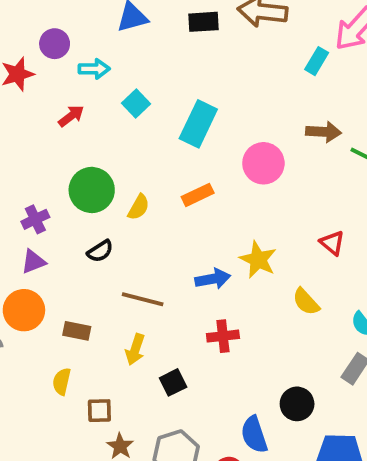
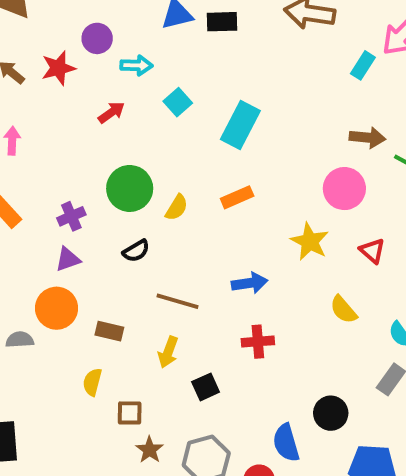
black rectangle: (203, 22) -> (222, 22), moved
pink circle: (263, 163) -> (344, 189), moved
yellow star: (258, 260) -> (310, 242), moved

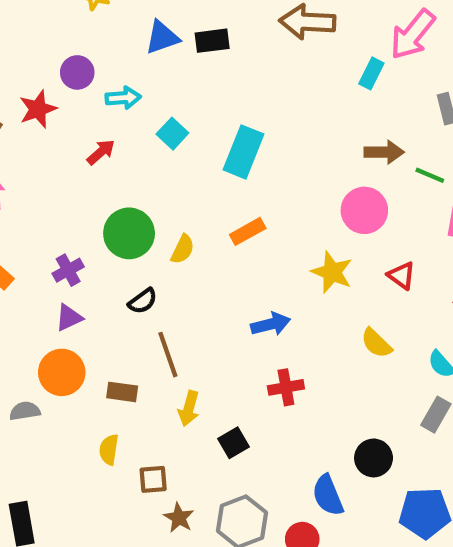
brown line: (177, 301) -> (168, 355), moved, turned 60

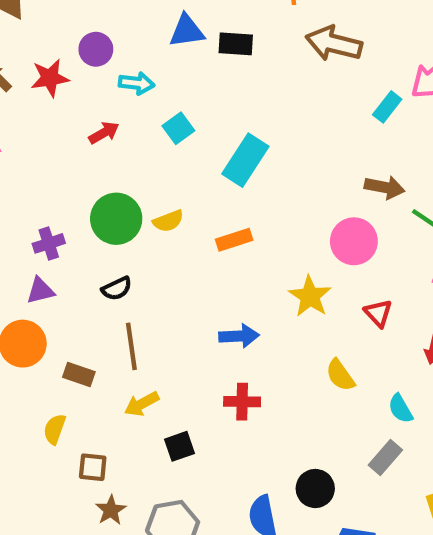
yellow semicircle: (183, 249) -> (168, 221), moved, turned 32
yellow arrow: (189, 409) -> (142, 404), turned 36

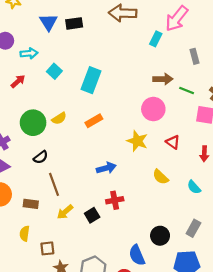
blue triangle: (187, 31) -> (48, 22), turned -42
black square: (179, 446) -> (92, 215), moved
gray rectangle: (385, 457) -> (193, 228), moved

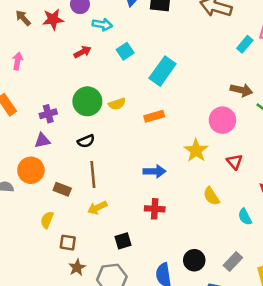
black square: (92, 215) -> (123, 241), moved

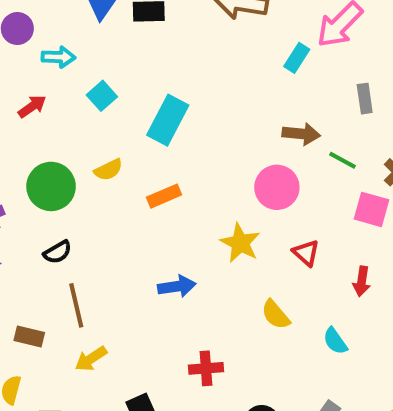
yellow semicircle: (117, 104) -> (108, 170), moved
red cross: (155, 209) -> (206, 368), moved

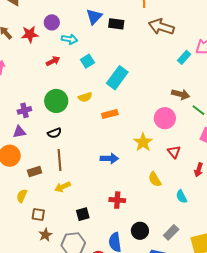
brown rectangle: (29, 336) -> (35, 172), turned -40

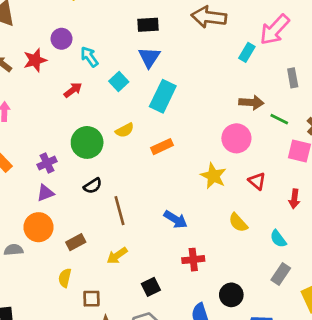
blue triangle: (94, 17) -> (149, 57), moved
cyan arrow: (69, 39) -> (89, 57), turned -126
blue arrow: (109, 158) -> (176, 219), moved, turned 42
brown line: (60, 160) -> (119, 211), moved
gray rectangle: (171, 232) -> (281, 274), moved

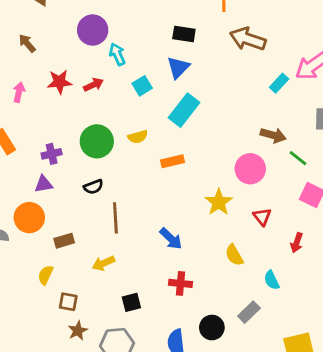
purple circle: (61, 39) -> (93, 30), size x1.4
red star: (35, 60) -> (59, 82), moved
gray rectangle: (281, 274) -> (249, 312), moved

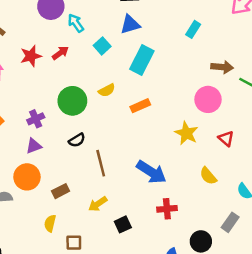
blue triangle: (178, 67) -> (130, 24), turned 40
cyan rectangle: (279, 83) -> (193, 29), moved
blue arrow: (171, 239) -> (151, 172), size x1.4
black square: (131, 302) -> (123, 224), moved

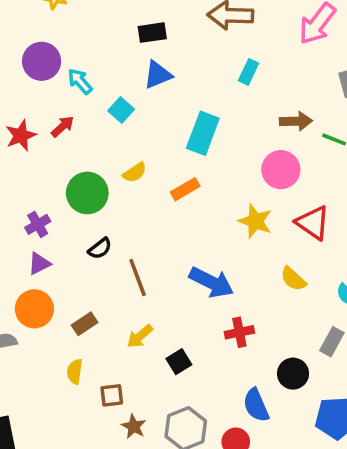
cyan rectangle: (142, 60) -> (203, 133), moved
red triangle: (226, 139) -> (313, 223), size x1.5

